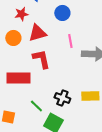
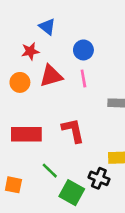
pink line: (70, 41) -> (83, 79), moved
red L-shape: (41, 59) -> (73, 130), moved
black cross: (62, 98) -> (99, 178), moved

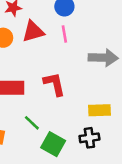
black cross: (99, 178) -> (89, 138), moved, turned -30

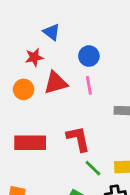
green line: (32, 123) -> (93, 168), moved

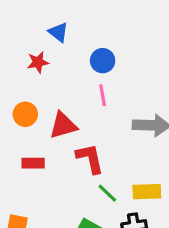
red triangle: (56, 83) -> (63, 125), moved
orange circle: (24, 89) -> (25, 114), moved
red rectangle: (30, 143) -> (33, 163), size x0.6

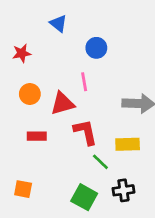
red star: (38, 62) -> (22, 53), moved
pink line: (103, 95) -> (84, 82), moved
yellow rectangle: (147, 192) -> (128, 144), moved

